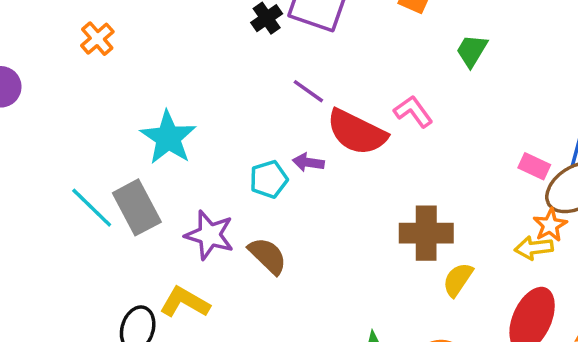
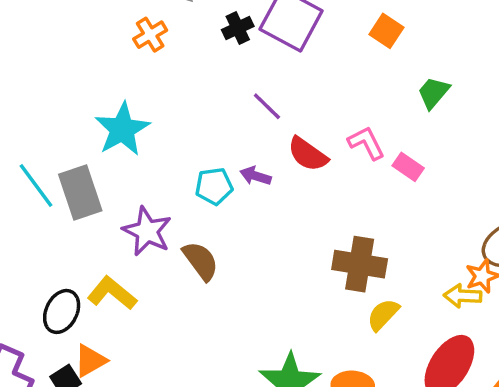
orange cross: (97, 39) -> (150, 35), moved
red semicircle: (357, 132) -> (308, 154), size x0.7
pink rectangle: (534, 166) -> (408, 167), moved

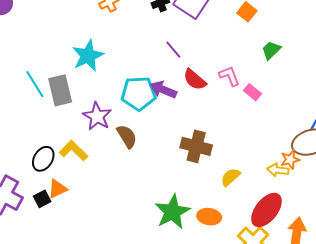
purple arrow: (255, 176) -> (163, 90), size x1.5
cyan pentagon: (214, 186) -> (138, 93), size x1.6
brown cross: (360, 264) -> (196, 146), moved

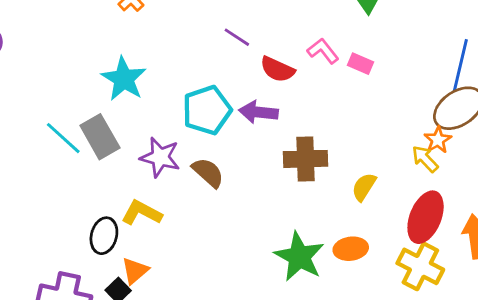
purple arrow: (163, 90) -> (258, 112), moved
yellow arrow: (278, 170) -> (425, 159), turned 55

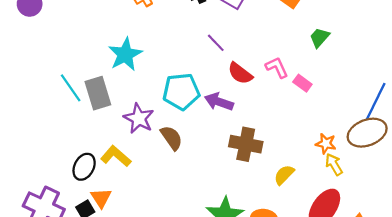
orange star: (438, 140) -> (326, 144), moved, turned 30
orange triangle: (135, 271) -> (101, 198), turned -35

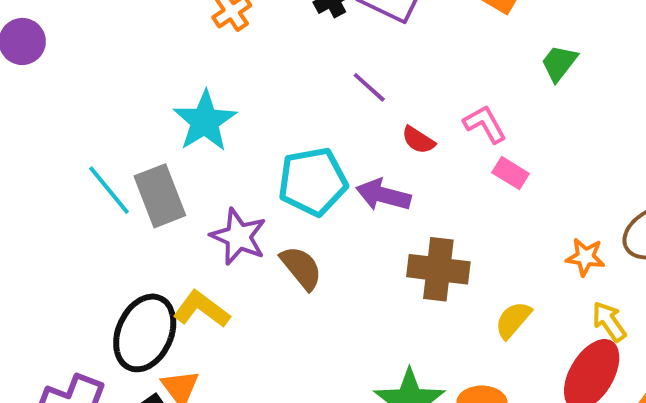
red semicircle: (240, 73) -> (418, 140), size x0.7
pink rectangle: (302, 83) -> (511, 173), moved
yellow arrow: (334, 164) -> (609, 322), moved
black ellipse: (84, 167) -> (145, 333), size x1.5

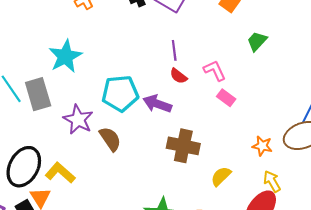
purple line: (369, 87) -> (174, 50), moved, turned 36
yellow L-shape: (201, 309) -> (60, 173), moved

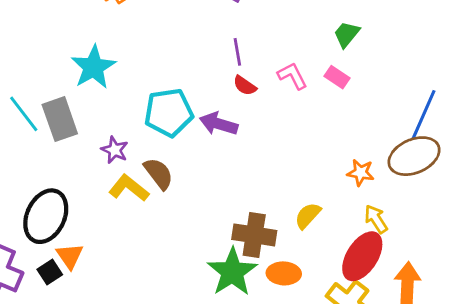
pink rectangle: (226, 98) -> (337, 77), moved
purple star: (78, 120) -> (115, 150), size x0.7
brown cross: (183, 146) -> (254, 235), moved
yellow L-shape: (60, 173) -> (129, 188), moved

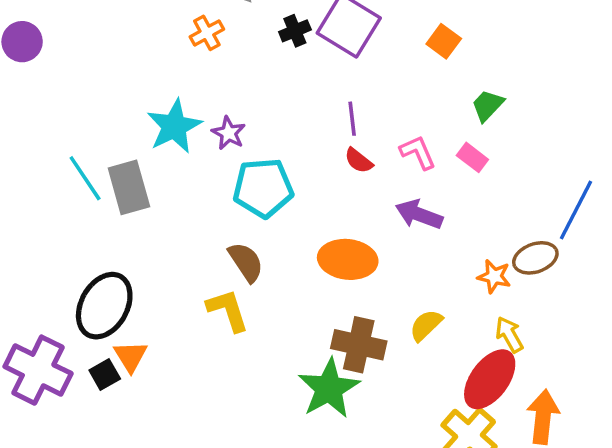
purple arrow: (219, 124) -> (419, 214), moved
purple star: (115, 150) -> (229, 133), moved
brown ellipse: (414, 156) -> (535, 258), moved, size x0.7
yellow L-shape: (129, 188) -> (228, 310), moved, turned 30
orange ellipse: (284, 273) -> (348, 259), moved, size x1.4

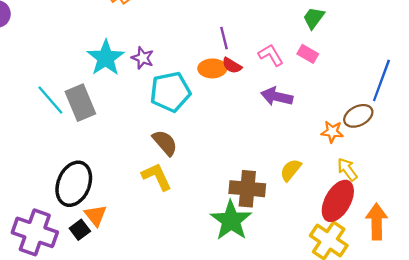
orange ellipse: (348, 259) -> (212, 68), moved, size x0.7

